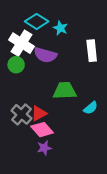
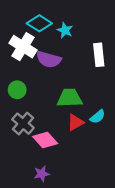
green circle: (16, 65) -> (17, 90), moved
red triangle: (39, 113) -> (75, 122), moved
purple star: (44, 148) -> (42, 174), moved

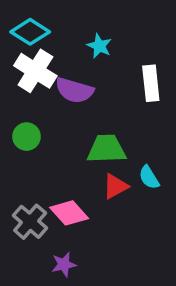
cyan diamond: (39, 23) -> (30, 32), moved
cyan semicircle: (98, 117) -> (149, 177), turned 98
gray cross: (23, 124) -> (30, 222), moved

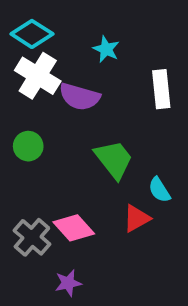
green trapezoid: (106, 149) -> (114, 159), turned 54
red triangle: (115, 186) -> (137, 218), moved

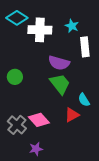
cyan star: (106, 49) -> (72, 26), moved
white cross: (38, 76) -> (40, 30), moved, turned -30
purple semicircle: (80, 97) -> (59, 63), moved

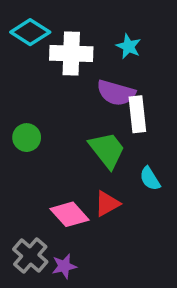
white rectangle: (85, 47) -> (137, 114), moved
purple semicircle: (59, 63) -> (116, 93), moved
red triangle: (72, 115) -> (107, 204), moved
gray cross: (17, 125) -> (30, 255), moved

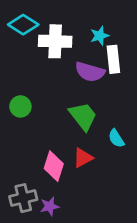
cyan star: (128, 46) -> (100, 36), turned 30
white rectangle: (137, 114) -> (113, 59), moved
pink diamond: (70, 214) -> (54, 166), turned 60
gray cross: (30, 255) -> (23, 198), turned 36

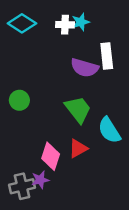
cyan star: (100, 36) -> (81, 22), moved
white cross: (55, 41) -> (65, 25), moved, size x0.6
cyan semicircle: (116, 138) -> (109, 130), size x1.5
purple star: (50, 206) -> (40, 180), moved

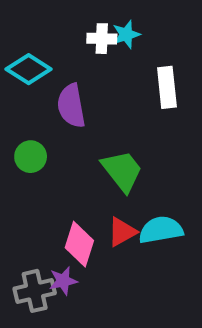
cyan diamond: (22, 23) -> (29, 69), moved
purple semicircle: (85, 68) -> (71, 106), moved, turned 64
cyan semicircle: (109, 130) -> (161, 230), moved, turned 112

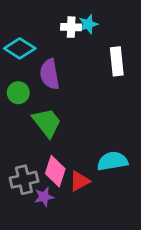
green circle: (31, 157) -> (18, 93), moved
green trapezoid: (122, 171) -> (47, 123), moved
red triangle: (122, 232) -> (80, 181), moved
gray cross: (35, 291) -> (24, 180), moved

